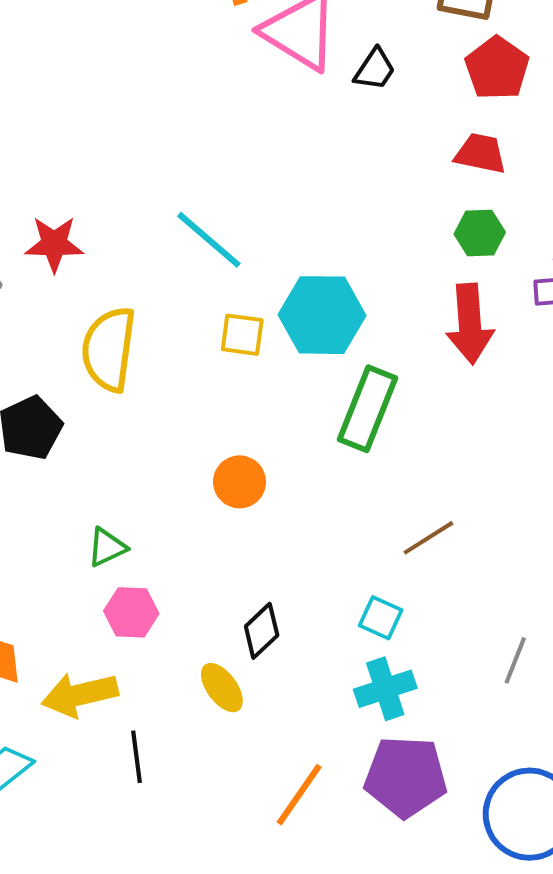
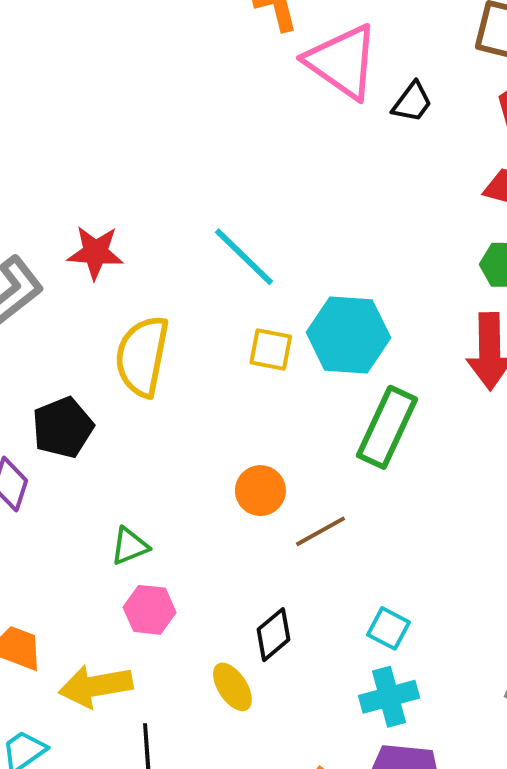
brown line: (428, 538) -> (320, 531), moved

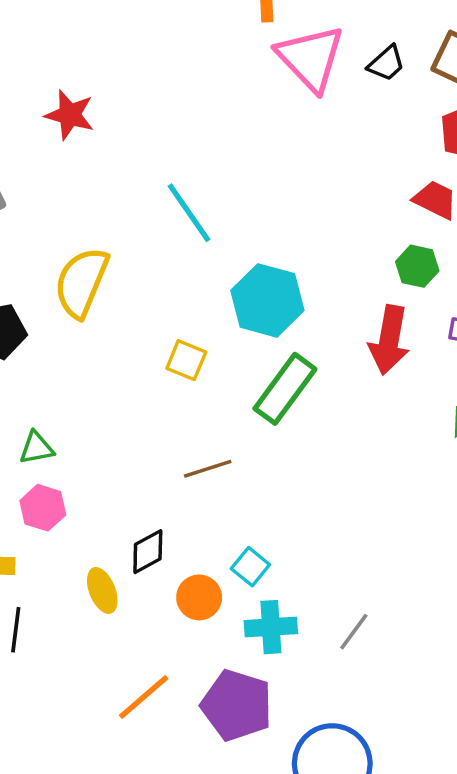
black trapezoid: (412, 102) -> (386, 63), moved
red star: (95, 252) -> (70, 115), moved
yellow square: (271, 350) -> (186, 360), moved
orange circle: (260, 491) -> (199, 597), moved
cyan cross: (389, 697) -> (271, 627), moved

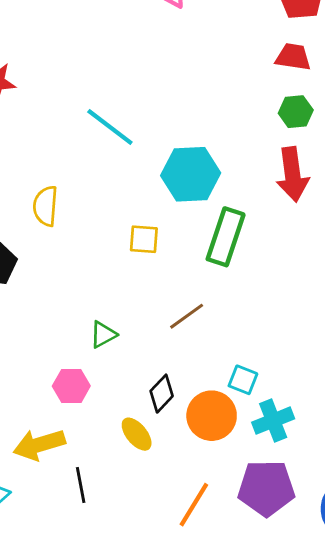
yellow semicircle: (81, 282) -> (46, 206), size x0.7
green triangle: (37, 448) -> (103, 335), moved
orange circle: (199, 597) -> (212, 416), size x1.4

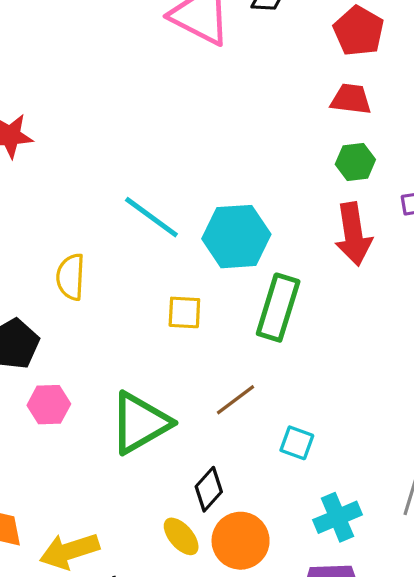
cyan line: (110, 127) -> (151, 217), moved
green triangle: (103, 335) -> (140, 423), size x2.0
cyan square: (243, 380) -> (297, 443), moved
pink hexagon: (71, 386) -> (49, 405), moved
orange circle: (212, 416) -> (241, 541), moved

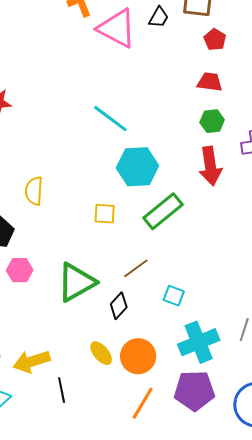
red pentagon: (359, 31) -> (215, 40), size x0.7
cyan line: (151, 217) -> (110, 119), moved
green rectangle: (278, 308) -> (163, 211), turned 33
black diamond: (209, 489) -> (119, 306), moved
cyan cross: (338, 517) -> (199, 342), size x1.4

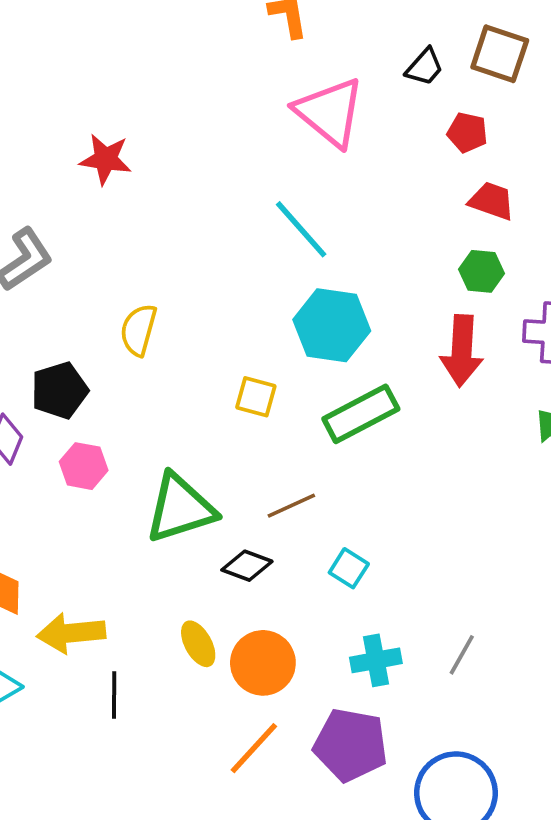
pink triangle: (117, 28) -> (330, 112), moved
red pentagon: (215, 40) -> (467, 132), moved, turned -30
black diamond: (119, 306) -> (247, 566), turned 56
cyan cross: (199, 342) -> (376, 660), size x0.7

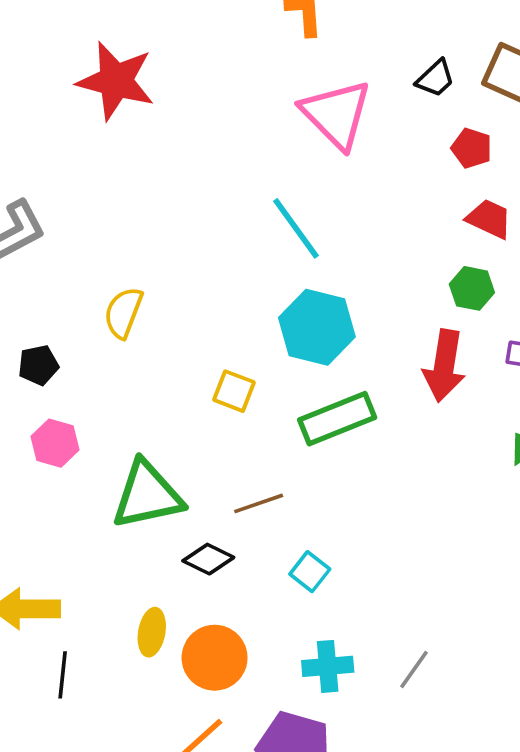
red star: (106, 159) -> (116, 81), moved, size x1.5
black pentagon: (59, 390) -> (38, 365), size x0.7
yellow ellipse: (198, 644) -> (152, 632), turned 33

